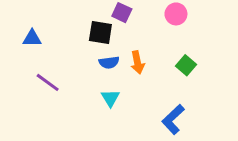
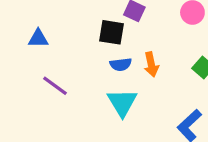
cyan triangle: (110, 98) -> (122, 103), size x1.5

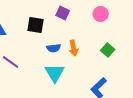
black square: (111, 32) -> (36, 25), moved

